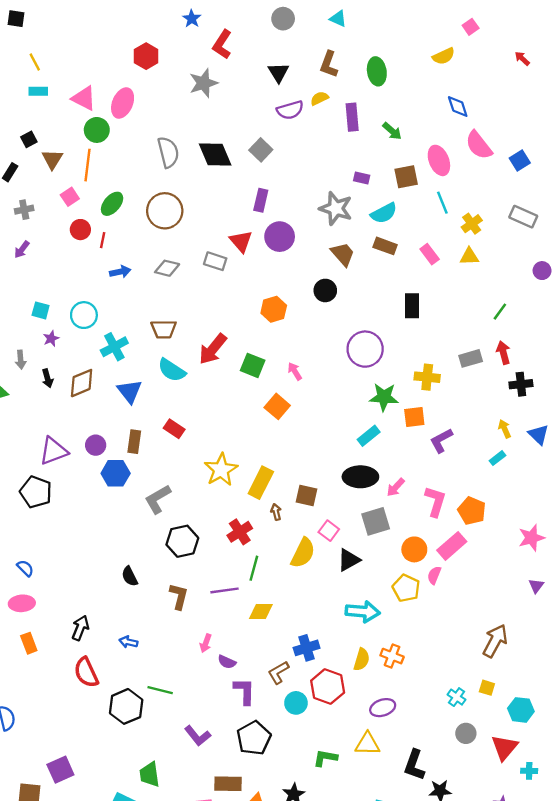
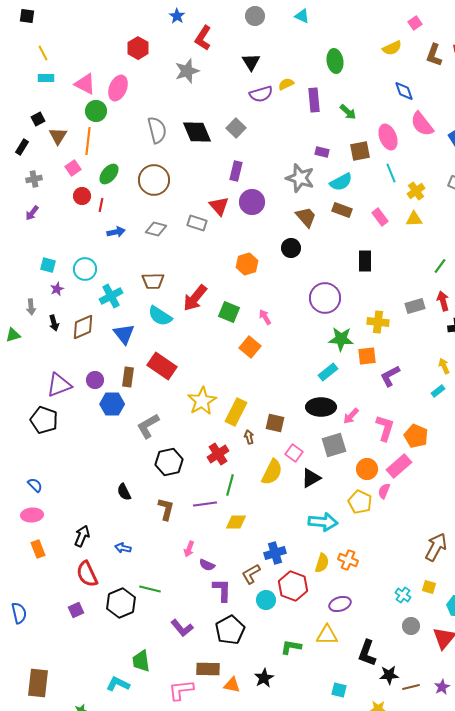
brown L-shape: (329, 64) -> (434, 55), moved
red rectangle: (174, 429) -> (162, 366), size x1.6
purple square: (60, 770) -> (76, 610), moved, size x0.7

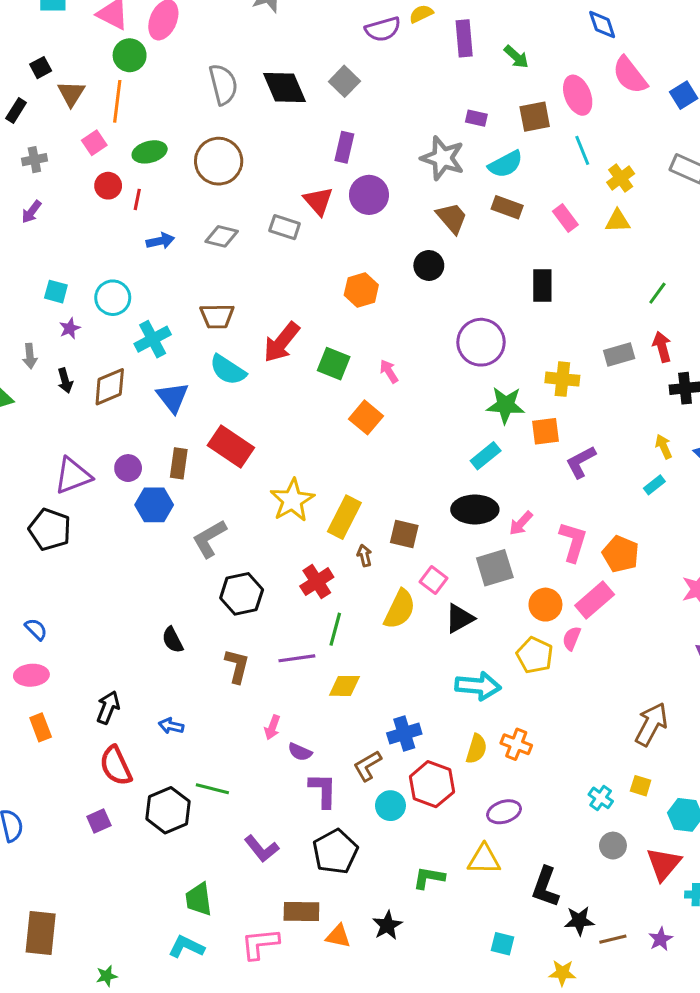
green ellipse: (109, 174) -> (150, 152), turned 35
cyan L-shape: (118, 684) -> (186, 947), moved

